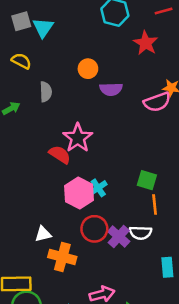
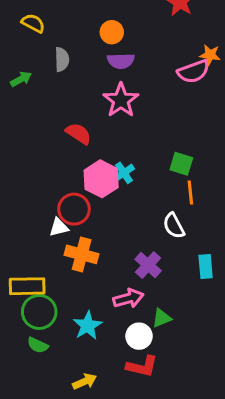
purple semicircle: (111, 89) -> (121, 61), moved
pink star: (78, 138) -> (121, 100), moved
red circle: (94, 229) -> (74, 209), moved
white semicircle: (140, 233) -> (174, 226), turned 60
purple cross: (119, 237) -> (148, 265), moved

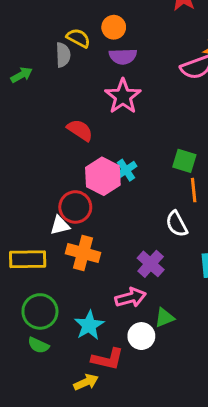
yellow semicircle: (33, 23) -> (78, 38), moved
yellow rectangle: (27, 286) -> (28, 259), moved
red L-shape: (142, 366) -> (108, 359), moved

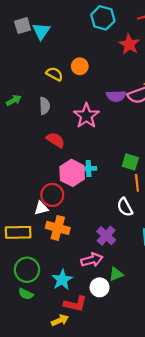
gray semicircle: (63, 55) -> (45, 106), moved
purple semicircle: (123, 56) -> (116, 96), moved
cyan cross: (126, 170) -> (89, 169), turned 32

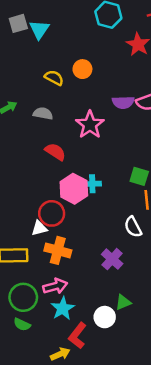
gray semicircle: (45, 106) -> (43, 113), turned -77
pink arrow: (92, 260) -> (55, 286), moved
red L-shape: (75, 304) -> (78, 336), turned 115

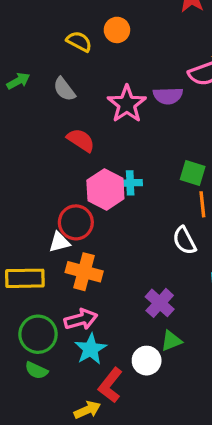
purple semicircle: (123, 102) -> (168, 96), moved
gray semicircle: (43, 113) -> (64, 89), turned -138
purple cross: (112, 259) -> (160, 303), moved

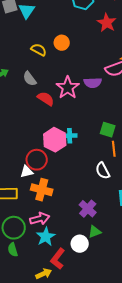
red semicircle: (81, 140) -> (46, 99), moved
green semicircle: (36, 370) -> (13, 250), turned 48

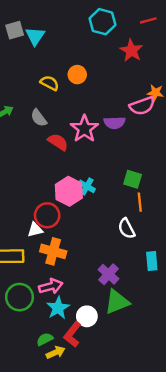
cyan cross: (70, 136) -> (87, 186), turned 32
green triangle: (95, 232) -> (117, 302), size x1.6
white circle: (80, 244) -> (87, 316), moved
green semicircle: (13, 250) -> (45, 339), moved, turned 80

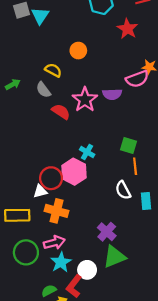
yellow semicircle: (50, 83) -> (53, 70), moved
pink hexagon: (69, 191) -> (74, 172), moved
cyan rectangle: (152, 261) -> (146, 201), moved

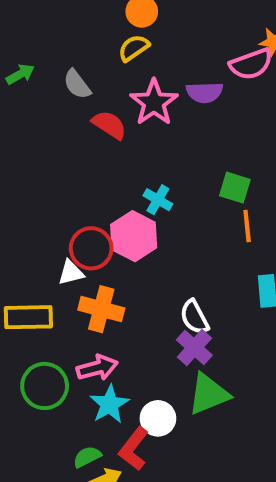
yellow semicircle: (53, 70) -> (134, 48), moved, turned -63
white semicircle: (123, 190) -> (194, 317), moved

